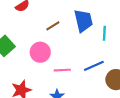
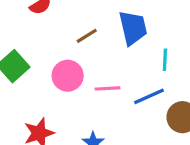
cyan line: (104, 33) -> (165, 60), moved
pink line: (62, 70) -> (108, 88), moved

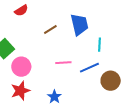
pink circle: (68, 76) -> (21, 67), moved

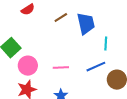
brown line: (50, 30) -> (61, 18), moved
pink line: (63, 63) -> (61, 68), moved

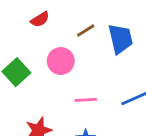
pink circle: (28, 66) -> (61, 61), moved

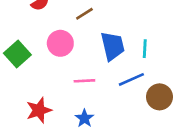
blue trapezoid: (120, 39) -> (113, 46), moved

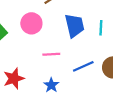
blue line: (131, 79) -> (83, 66), moved

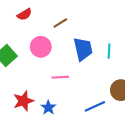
blue line: (83, 66) -> (95, 106), moved
blue star: (51, 85) -> (48, 107), moved

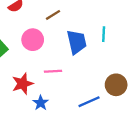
cyan line: (109, 51) -> (104, 34), moved
red star: (23, 101) -> (23, 84), moved

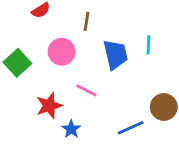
brown line: (53, 15) -> (86, 21), turned -49
pink line: (53, 71) -> (86, 90), turned 30

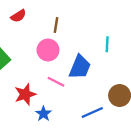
pink circle: (62, 52) -> (48, 50), moved
blue trapezoid: (115, 55) -> (80, 67), moved, turned 35

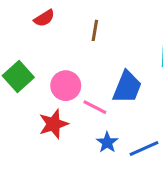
pink circle: (48, 50) -> (66, 86), moved
blue star: (43, 114) -> (107, 142), moved

